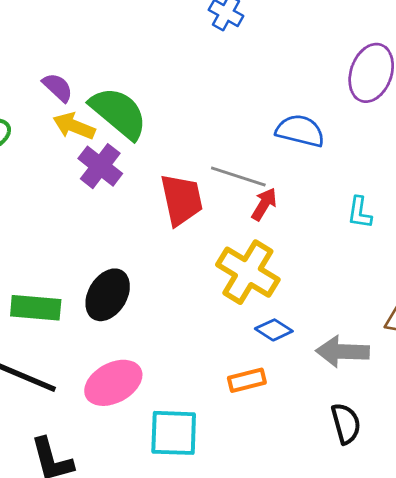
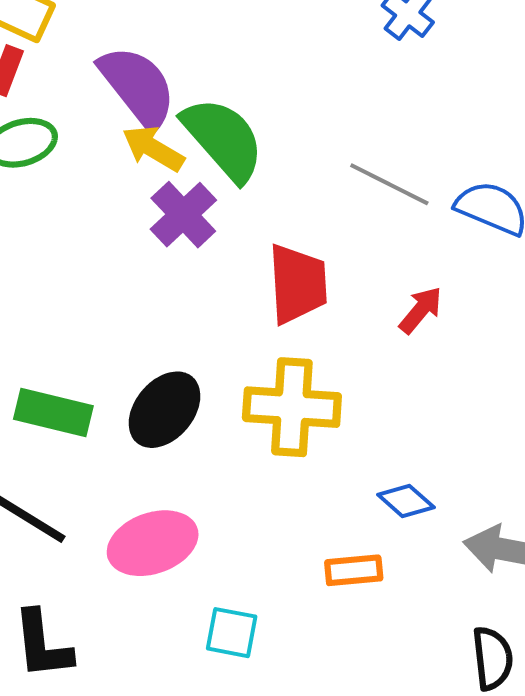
purple semicircle: (58, 87) -> (138, 87), size x1.8
gray line: (238, 176) -> (389, 184), moved
yellow cross: (248, 272) -> (292, 407), moved, turned -36
cyan square: (174, 433) -> (232, 633), size x0.7

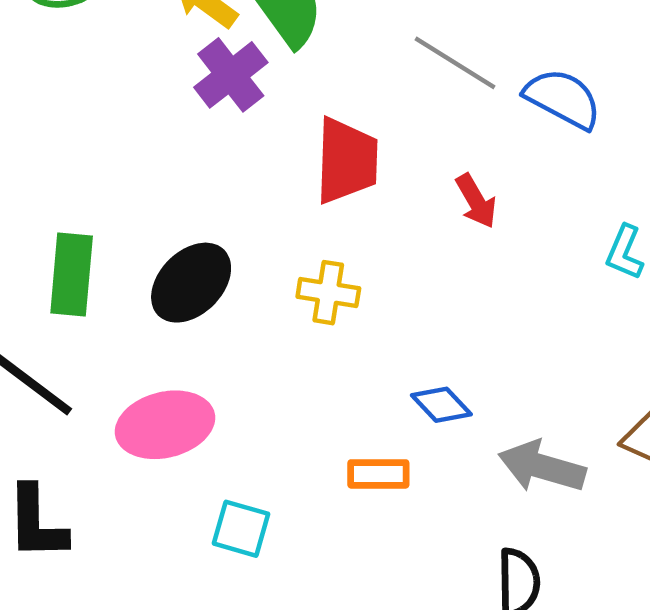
red arrow: (421, 310) -> (476, 201), turned 105
yellow cross: (292, 407) -> (328, 293), size x0.6
green rectangle: (53, 412) -> (72, 274), turned 76

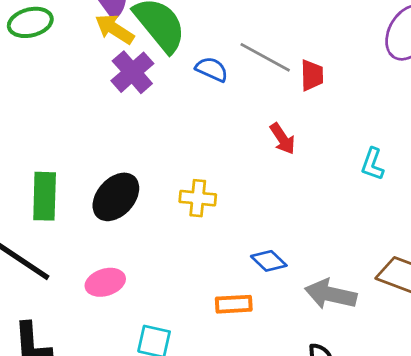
blue semicircle: (563, 99) -> (212, 69), moved, size x0.7
red trapezoid: (347, 161) -> (312, 75), moved, size x0.6
pink ellipse: (165, 425) -> (105, 282), size x0.7

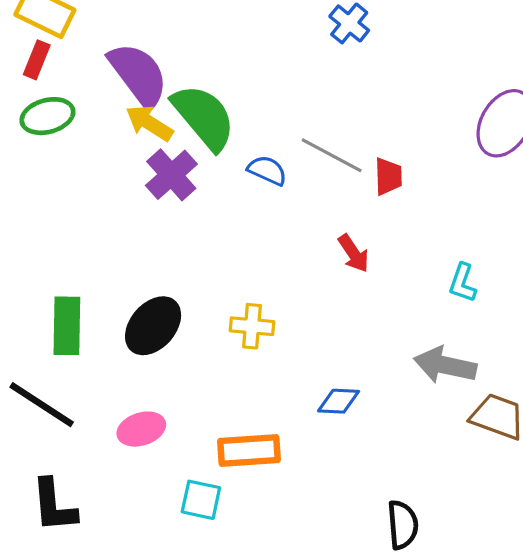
blue diamond: (269, 261) -> (339, 401), turned -40
gray arrow: (331, 294) -> (445, 365), moved
orange rectangle: (234, 304) -> (249, 451), moved, size x1.4

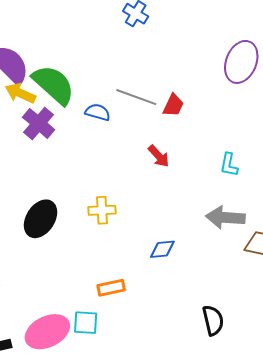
red trapezoid: (388, 176) -> (173, 105), turned 35
pink ellipse: (141, 429) -> (47, 332), moved, size x1.5
orange rectangle: (249, 451) -> (111, 288), size x0.7

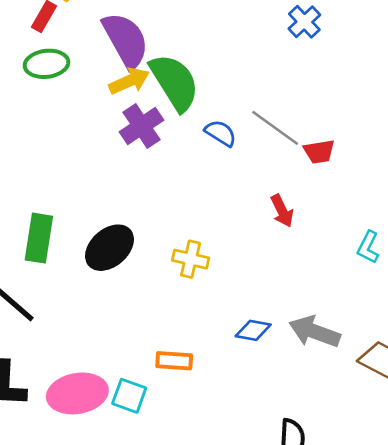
yellow arrow: (20, 93) -> (129, 81), turned 116
red trapezoid: (173, 105) -> (319, 152), turned 40
gray arrow: (225, 217) -> (315, 332), moved

